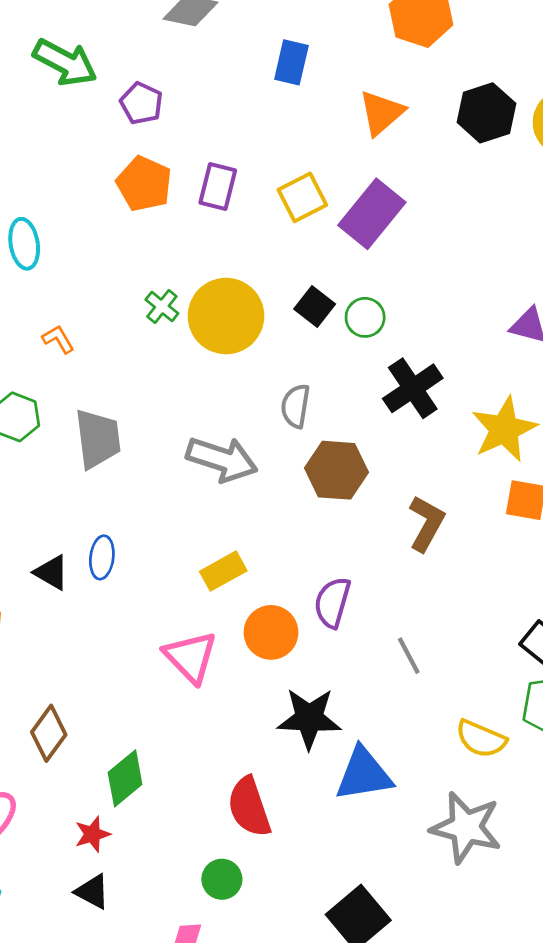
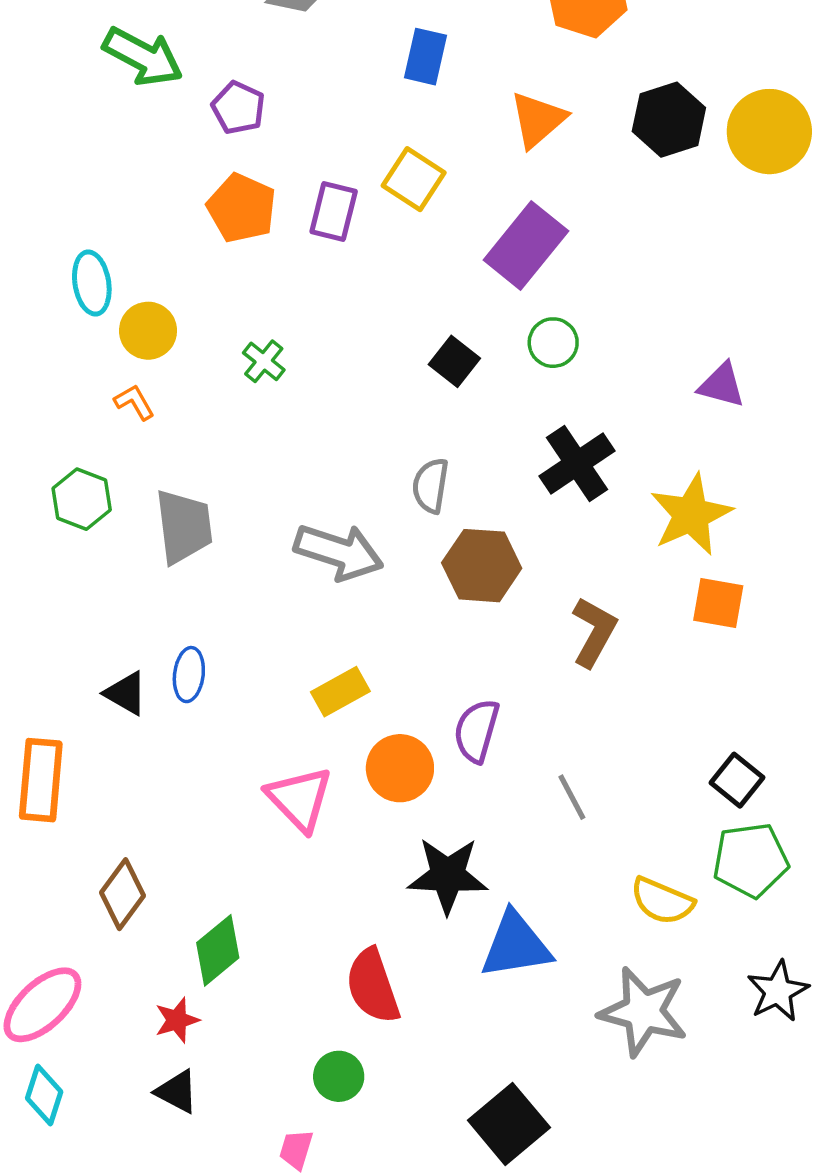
yellow square: (302, 197) -> (414, 179), moved, turned -30
yellow circle: (226, 316) -> (148, 331), moved, size x0.6
green circle: (365, 317) -> (553, 343), moved

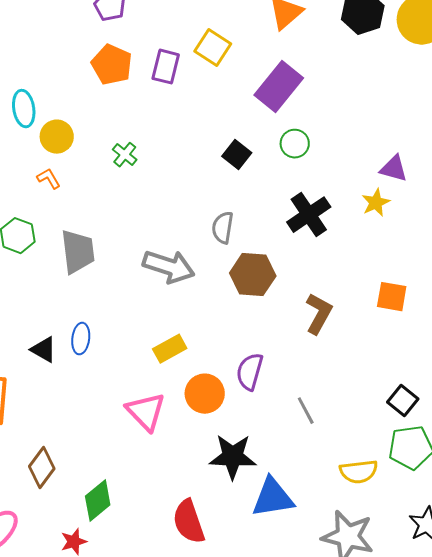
yellow star: (691, 515) -> (376, 203), moved, size x0.6
yellow semicircle: (662, 901) -> (359, 472), turned -30

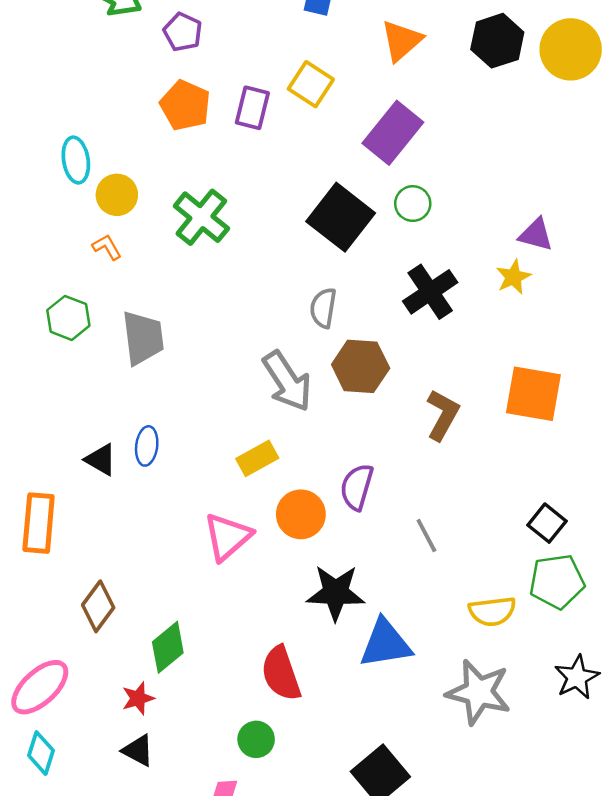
green cross: (125, 155) -> (201, 217), size x1.8
black square: (237, 155) -> (341, 217), size x1.8
gray arrow: (169, 267) -> (287, 381), moved, turned 39
orange square: (392, 297) -> (533, 394), size x1.5
pink triangle: (146, 412) -> (228, 537), turned 33

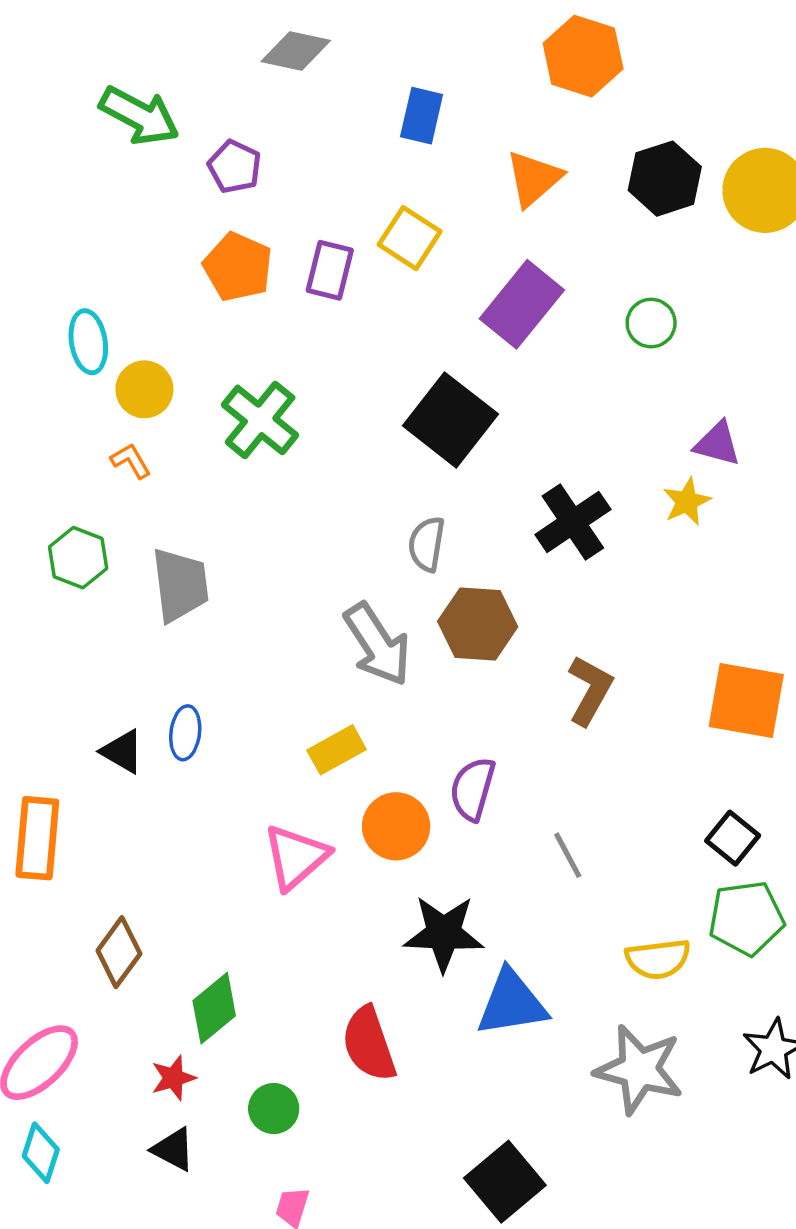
green circle: (413, 204) -> (651, 323), moved
orange square: (533, 394) -> (746, 700), moved
green circle: (256, 739) -> (274, 1109), moved

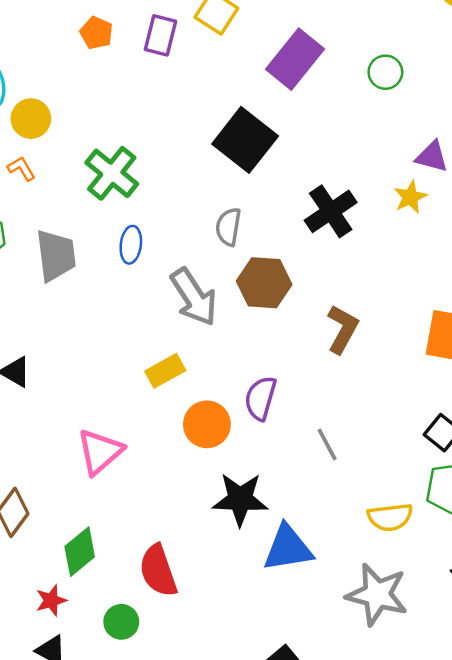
orange pentagon: (238, 267) -> (96, 33), size x0.7
green cross: (260, 420) -> (112, 173), moved
blue ellipse: (185, 733) -> (131, 245), moved
pink triangle: (296, 857) -> (100, 452), moved
red semicircle: (369, 1044) -> (158, 571), moved

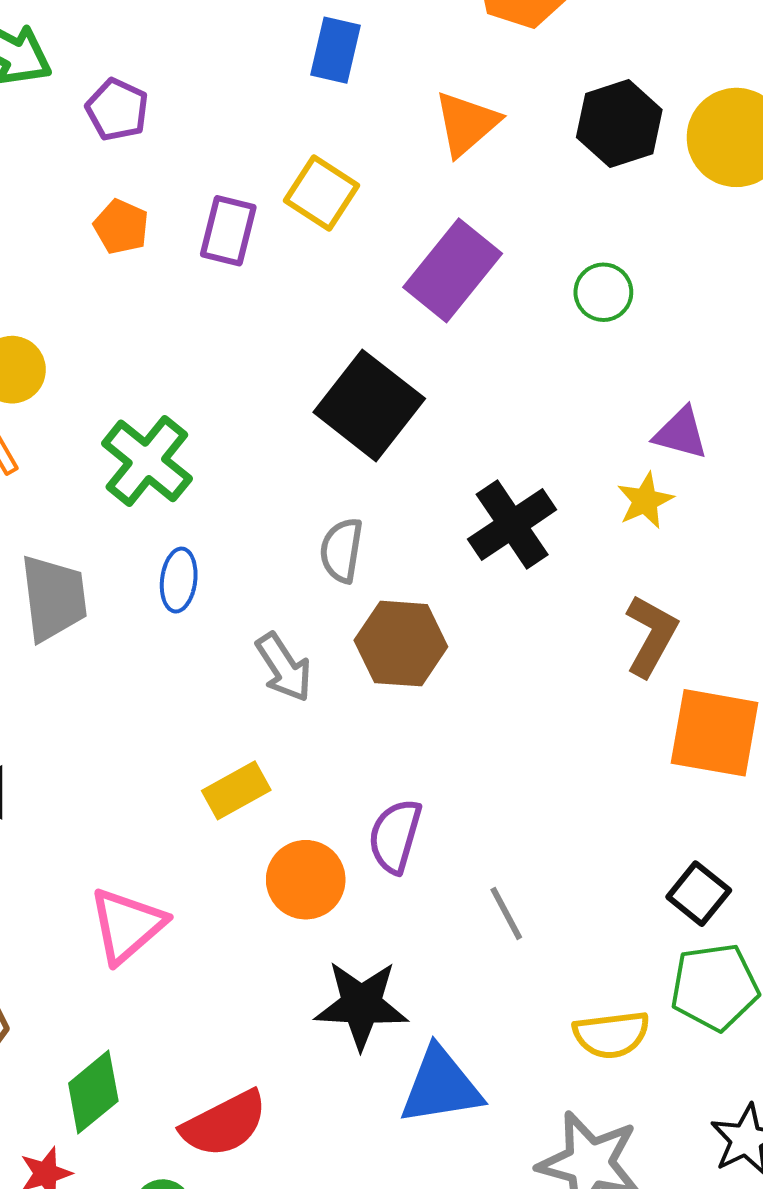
gray arrow: (194, 297) -> (284, 667), size x0.7
brown L-shape: (343, 329) -> (651, 636), moved
red semicircle: (158, 571) -> (224, 1124), turned -98

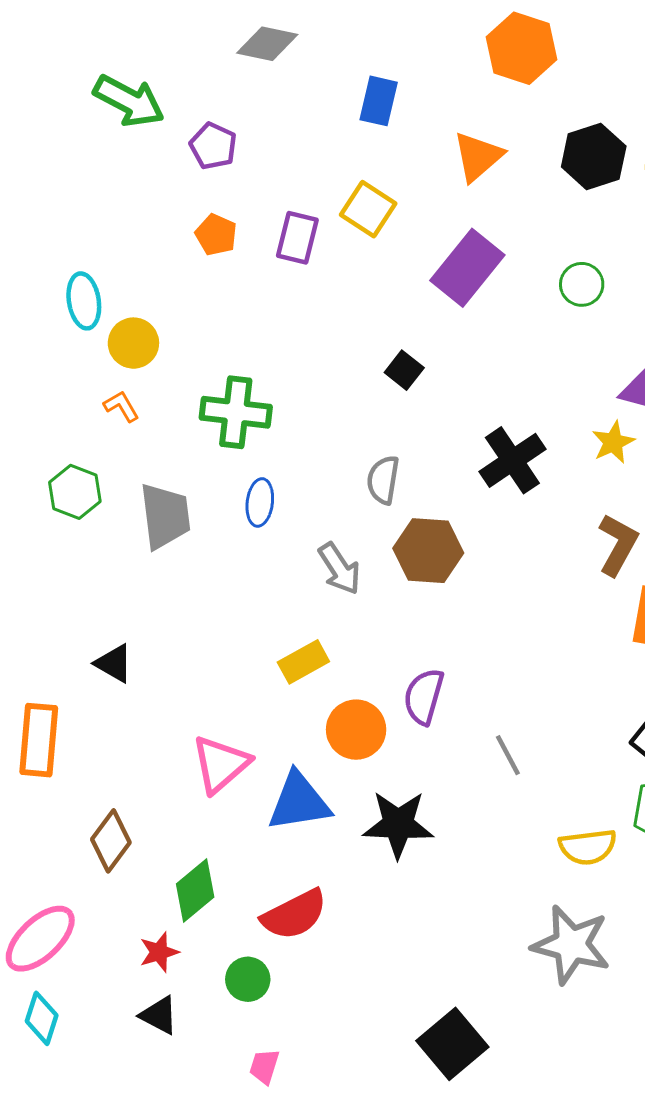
black square: (369, 405) -> (404, 370), size x0.5
green cross: (147, 461) -> (236, 412), turned -32
blue triangle: (441, 1086) -> (299, 802), moved

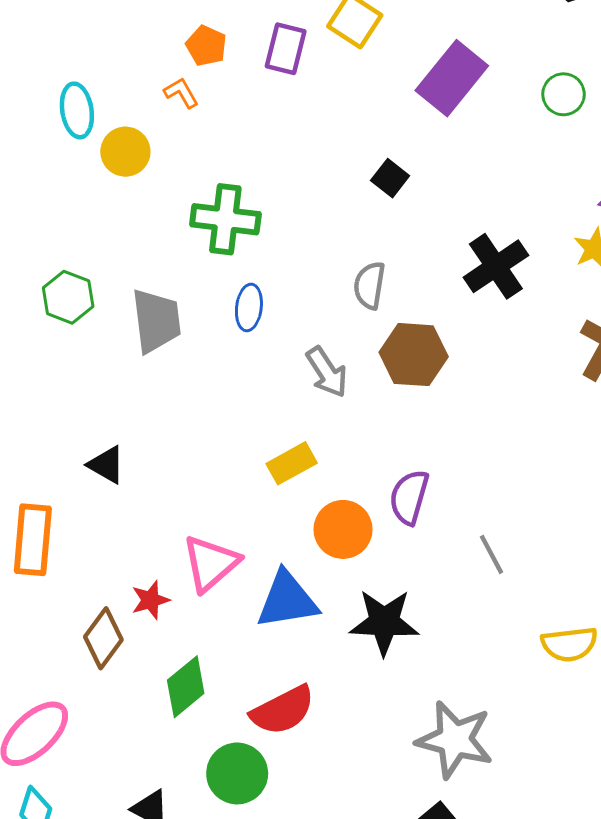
orange L-shape: (121, 406) -> (181, 93), moved
gray star: (571, 945) -> (455, 740), moved
red star: (159, 952) -> (150, 600), moved
green circle: (248, 979) -> (237, 773), size x1.4

